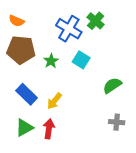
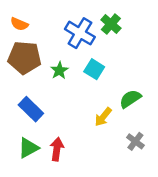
yellow arrow: (54, 101) -> (103, 117), moved
gray cross: (117, 122) -> (135, 141), turned 32

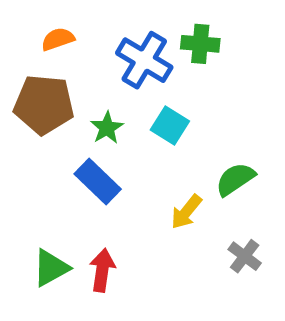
orange semicircle: (19, 24) -> (58, 39), moved, turned 138
green cross: (111, 24) -> (200, 44), turned -36
blue rectangle: (31, 109) -> (98, 182), moved

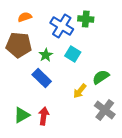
gray cross: (245, 256) -> (105, 110), size x1.5

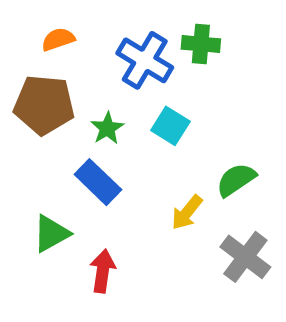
green triangle: (22, 115) -> (51, 234), moved

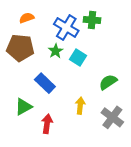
green star: (107, 128) -> (56, 51), moved
yellow arrow: (187, 212) -> (80, 106), moved, turned 147

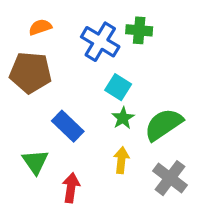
green star: (56, 51) -> (123, 118), moved
green semicircle: (108, 82) -> (163, 124), size x1.4
green triangle: (23, 107) -> (35, 162), turned -36

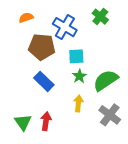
green cross: (139, 30) -> (100, 17), moved, turned 35
brown pentagon: (30, 73) -> (42, 47), moved
cyan square: (118, 87) -> (76, 56), turned -35
green triangle: (35, 162) -> (23, 122), moved

